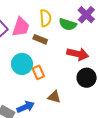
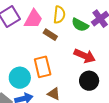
cyan circle: (22, 64) -> (20, 78), moved
orange rectangle: (38, 72) -> (43, 67), size x1.5

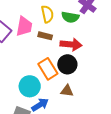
red arrow: (85, 56) -> (71, 44), moved
black circle: (89, 81) -> (67, 64), moved

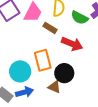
black circle: (67, 64) -> (64, 73), moved

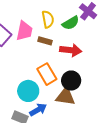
green semicircle: (80, 18) -> (71, 23), turned -42
brown triangle: (54, 87) -> (65, 97), size x1.5

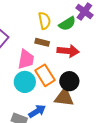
pink trapezoid: (24, 31) -> (26, 59), moved
cyan circle: (28, 91) -> (25, 82), moved

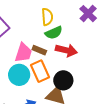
green semicircle: (67, 24) -> (54, 33), moved
brown rectangle: (42, 42) -> (39, 50), moved

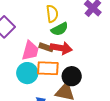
red arrow: (66, 50) -> (61, 48), moved
orange rectangle: (40, 71) -> (48, 68), turned -60

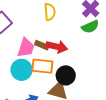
green semicircle: (60, 29) -> (90, 27), moved

